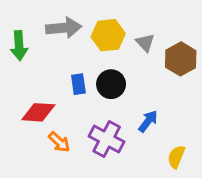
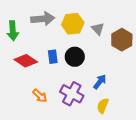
red diamond: (38, 112) -> (26, 61), moved, turned 30
yellow semicircle: (176, 157) -> (103, 106), moved

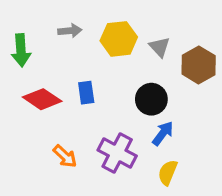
gray arrow: (43, 19) -> (70, 31), size x0.6
black circle: (75, 57) -> (151, 99), moved

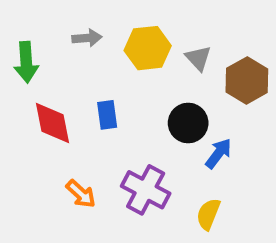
red diamond: (42, 99) -> (52, 123), turned 45
blue arrow: (163, 133) -> (218, 153), moved

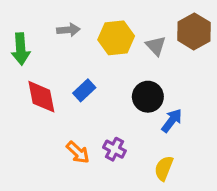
brown hexagon: (247, 80) -> (194, 31), moved
blue rectangle: (107, 115) -> (84, 90), turned 55
purple cross: (146, 190) -> (114, 149), size x0.6
orange arrow: (81, 194) -> (78, 152), moved

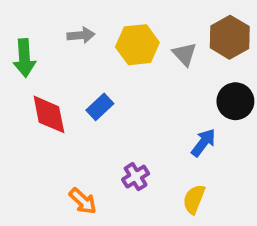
black circle: (148, 97) -> (235, 101), moved
purple cross: (114, 149) -> (136, 177), turned 30
orange arrow: (78, 152) -> (83, 201), moved

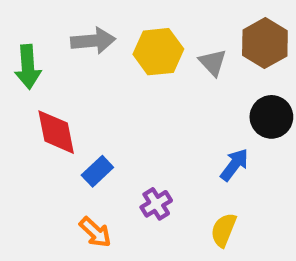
gray arrow: (81, 35) -> (93, 41), size x1.4
blue rectangle: (100, 107) -> (97, 171), moved

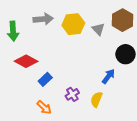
red diamond: (56, 132) -> (26, 61), turned -50
yellow semicircle: (224, 230) -> (96, 99), moved

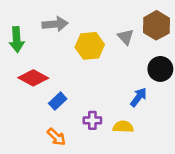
yellow hexagon: (73, 24) -> (90, 46), moved
purple cross: (72, 94) -> (92, 120), turned 32
yellow semicircle: (96, 99) -> (123, 127), turned 70

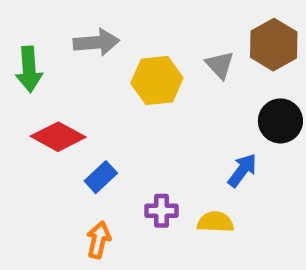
orange arrow: (56, 137) -> (99, 240), turned -120

